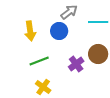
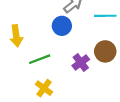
yellow arrow: (30, 31) -> (16, 36), moved

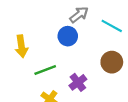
cyan line: (105, 16) -> (112, 26), turned 30
purple cross: (81, 63) -> (78, 82), moved

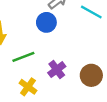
brown circle: (112, 62) -> (91, 75), moved

